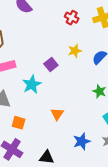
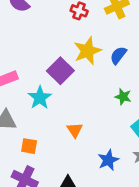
yellow star: (75, 51) -> (87, 51), size x1.6
purple square: (51, 64) -> (60, 71), size x1.5

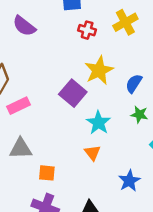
blue semicircle: (118, 55) -> (134, 83), moved
cyan star: (40, 98) -> (98, 123), moved

